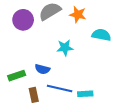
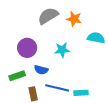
purple circle: (23, 20) -> (27, 48), moved

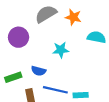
purple circle: (27, 48) -> (19, 37), moved

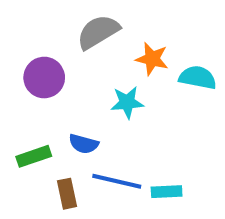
orange star: (73, 17) -> (152, 59), moved

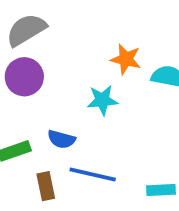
gray semicircle: (98, 32) -> (26, 30), moved
cyan rectangle: (167, 192) -> (161, 190), moved

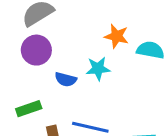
blue semicircle: (61, 139) -> (66, 79), moved

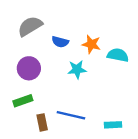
purple circle: (36, 50) -> (29, 68), moved
blue semicircle: (66, 79) -> (60, 42), moved

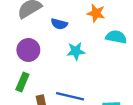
orange star: (91, 44) -> (96, 13), moved
green rectangle: (23, 101) -> (22, 82), turned -48

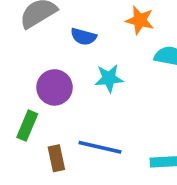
purple circle: (28, 50) -> (55, 87), moved

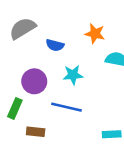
blue line: (100, 147) -> (67, 107), moved
brown rectangle: (56, 158) -> (36, 132), turned -72

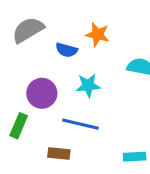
orange star: (95, 34) -> (97, 35), moved
brown rectangle: (36, 132) -> (59, 154), moved

